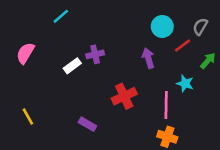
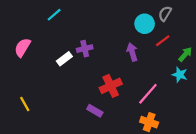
gray semicircle: (200, 26) -> (165, 14), moved
cyan star: (185, 84) -> (180, 75), moved
pink line: (166, 105) -> (148, 94), turned 40
purple rectangle: (87, 124) -> (95, 111), moved

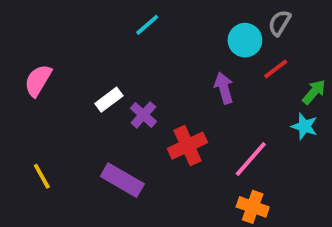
cyan line: (54, 15) -> (147, 25), moved
purple cross: (85, 49) -> (143, 115), moved, turned -35
purple rectangle: (95, 111) -> (122, 180), moved, size x1.5

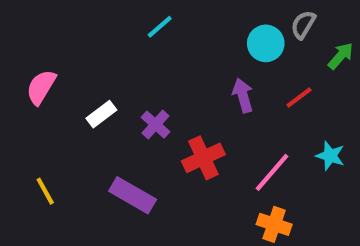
red line: (276, 69) -> (299, 97), moved
green arrow: (314, 92) -> (341, 56), moved
white rectangle: (109, 100) -> (101, 114), moved
cyan star: (304, 126) -> (330, 156), moved

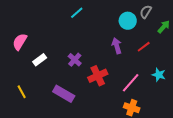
white rectangle: (101, 114) -> (40, 60), moved

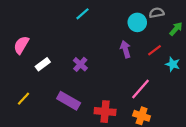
gray semicircle: (146, 12) -> (157, 13), turned 48
cyan star: (159, 75) -> (173, 64), moved
red cross: (98, 76) -> (105, 112), moved, turned 30
yellow line: (22, 92) -> (23, 99), turned 72

